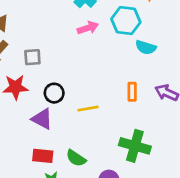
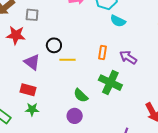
black circle: (54, 93) -> (54, 45), moved
green cross: (135, 146) -> (110, 83), moved
green semicircle: (76, 158) -> (81, 95), moved

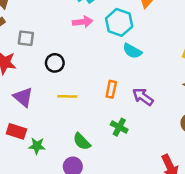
black circle: (54, 45) -> (55, 63), moved
green cross: (110, 83) -> (119, 127), size x0.6
green star: (32, 109) -> (37, 146), moved

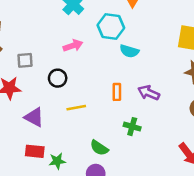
pink arrow: (83, 22) -> (73, 46), moved

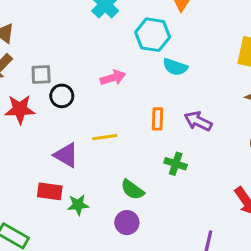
pink arrow: (73, 46) -> (113, 78), moved
black circle: (58, 78) -> (62, 96), moved
purple triangle: (34, 117) -> (66, 155), moved

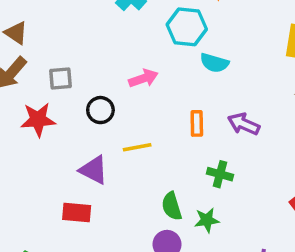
black circle: (62, 96) -> (100, 110), moved
green semicircle: (132, 190) -> (172, 206), turned 40
green star: (78, 205) -> (207, 220), moved

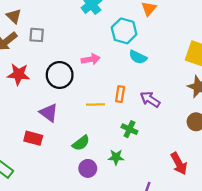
gray square: (61, 78) -> (37, 35), moved
black circle: (100, 110) -> (60, 75), size x1.5
yellow line: (137, 147) -> (95, 104), moved
green semicircle: (172, 206) -> (81, 143), moved, turned -120

